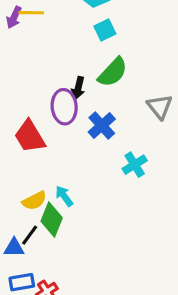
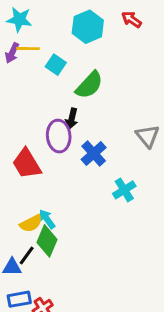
cyan square: (105, 30) -> (56, 65), moved, turned -30
green semicircle: (113, 72) -> (89, 85), moved
cyan arrow: (64, 196) -> (47, 219), moved

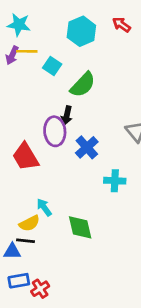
cyan cross: (124, 190) -> (115, 181), turned 35
yellow semicircle: (31, 223) -> (29, 223), moved
green diamond: (47, 241) -> (80, 227), moved, turned -36
black line: (27, 255) -> (25, 241), turned 60

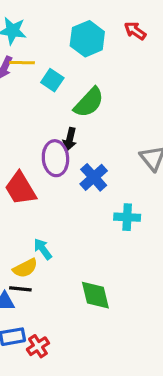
green diamond: (80, 227) -> (95, 295), moved

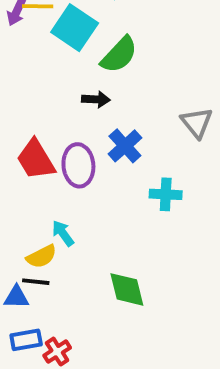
cyan square: (52, 80) -> (75, 28), size x1.6
black arrow: (70, 139) -> (96, 99), turned -100
purple ellipse: (55, 158) -> (78, 165), moved

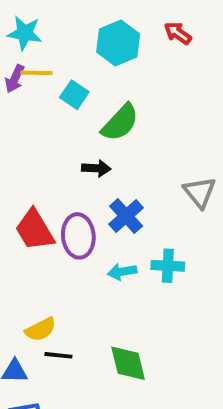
cyan square: (75, 28) -> (74, 95), size x0.6
cyan arrow: (63, 233) -> (122, 272), moved, turned -64
black line: (36, 282) -> (58, 355), moved

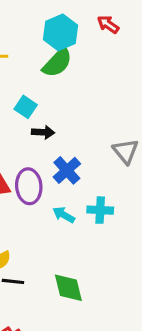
cyan square: (74, 95) -> (26, 107), moved
green semicircle: (120, 123) -> (57, 63), moved
cyan arrow: (122, 272) -> (64, 215), turned 40

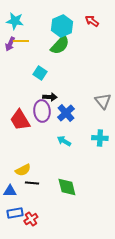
black arrow: (43, 132) -> (50, 97), moved
purple ellipse: (29, 186) -> (42, 111), moved
cyan cross: (100, 210) -> (100, 138), moved

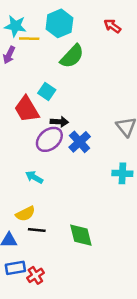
cyan hexagon: (62, 26) -> (59, 23), moved
yellow line: (21, 41) -> (29, 39), moved
purple ellipse: (42, 111) -> (49, 139), turned 55
red trapezoid: (20, 120) -> (27, 109), moved
cyan arrow: (64, 141) -> (34, 177), moved

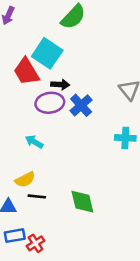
cyan square: (47, 92) -> (47, 53), size x1.6
purple ellipse: (49, 139) -> (50, 103), turned 32

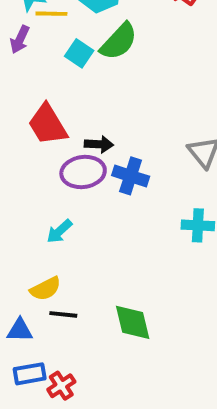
cyan square: (47, 53) -> (79, 53), moved, size x0.6
blue cross: (81, 105) -> (131, 176), turned -30
cyan arrow: (34, 142) -> (59, 231), turned -72

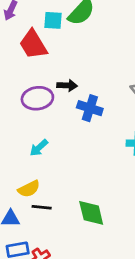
cyan square: (79, 53) -> (53, 20), turned -30
red trapezoid: (47, 125) -> (33, 44), moved
purple ellipse: (83, 172) -> (37, 98), moved

